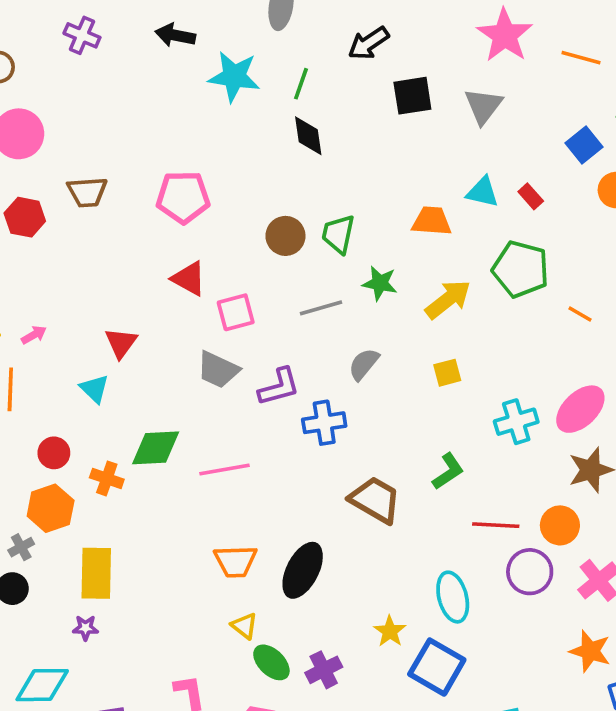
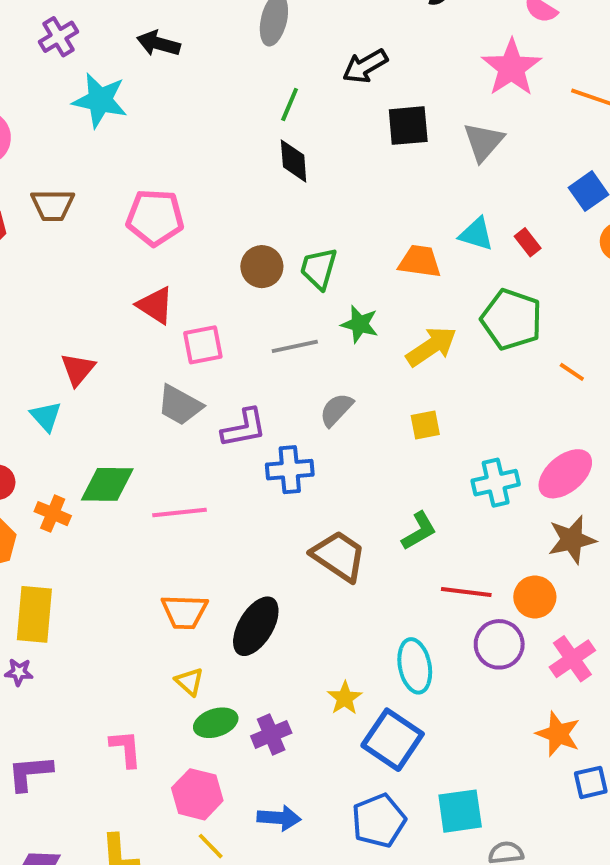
purple cross: (82, 35) -> (58, 37), turned 32
cyan star: (234, 76) -> (100, 100), moved
green ellipse: (271, 662) -> (216, 723), turned -66

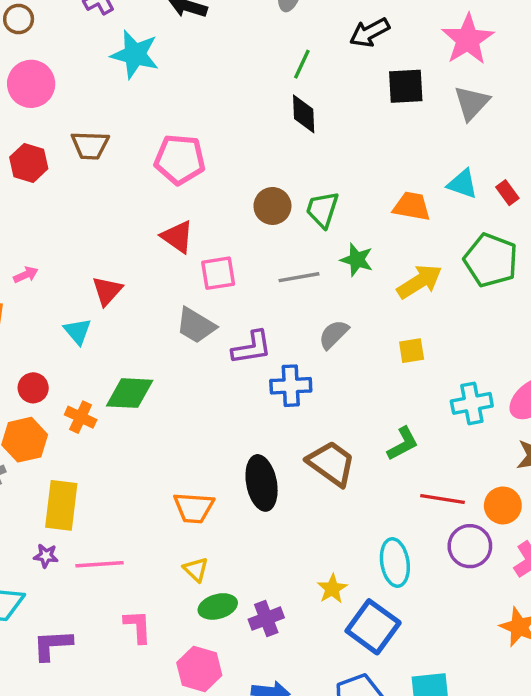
pink star: (512, 68) -> (468, 39), moved
pink line: (180, 512) -> (99, 564), moved
black ellipse: (256, 626) -> (262, 483), moved, turned -44

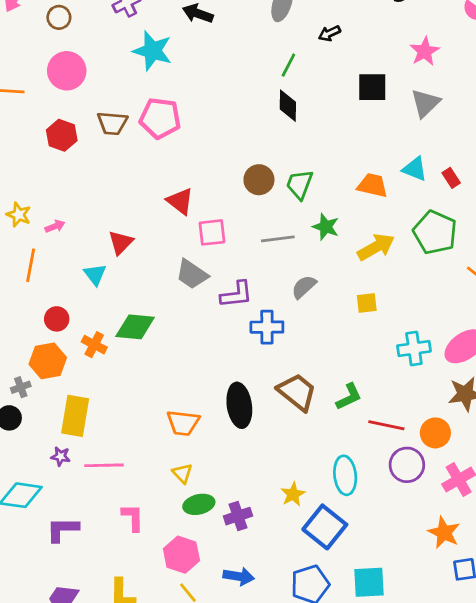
black arrow: (369, 33) -> (329, 33), moved, size x0.7
pink star: (468, 39) -> (425, 51), size x0.7
pink pentagon: (180, 159) -> (160, 118), moved
green L-shape: (403, 444) -> (349, 397), moved

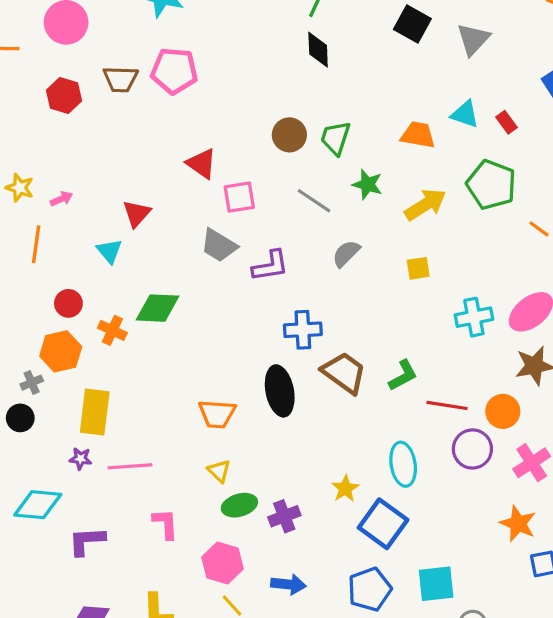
black square: (372, 87) -> (412, 24), turned 32
gray line: (278, 239) -> (314, 201), turned 44
blue cross: (267, 327) -> (303, 330), moved

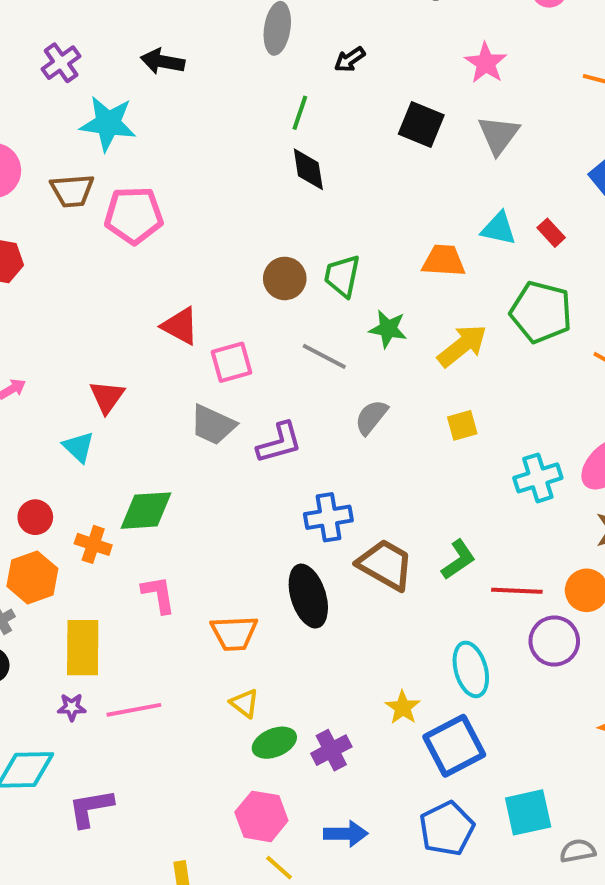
brown trapezoid: (121, 79) -> (72, 191), moved
pink L-shape: (165, 524) -> (158, 594), moved
blue square: (383, 524) -> (454, 746), turned 33

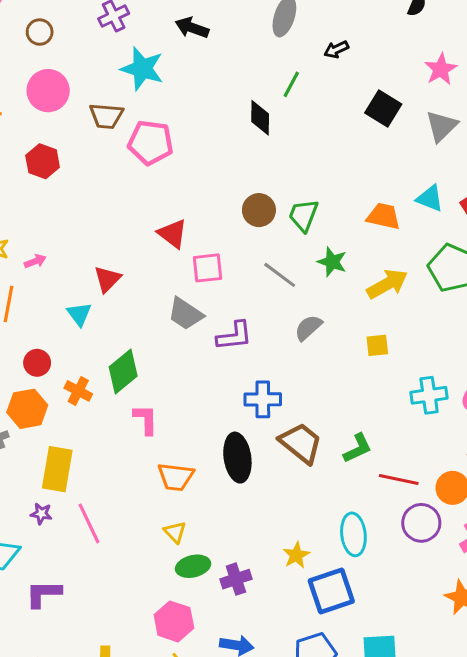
black diamond: (308, 169) -> (260, 118), moved
green diamond: (146, 511) -> (123, 372), turned -45
pink L-shape: (158, 594) -> (146, 419), moved
pink line: (134, 710) -> (89, 523), turned 66

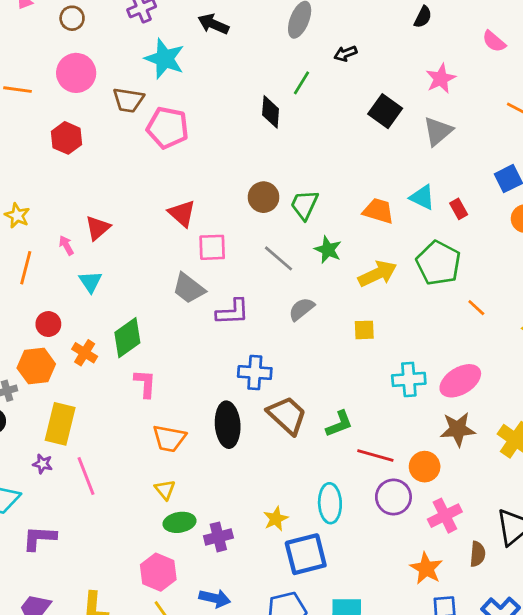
pink arrow: (35, 261) -> (66, 245), moved, turned -102
red triangle: (107, 279) -> (98, 228), moved

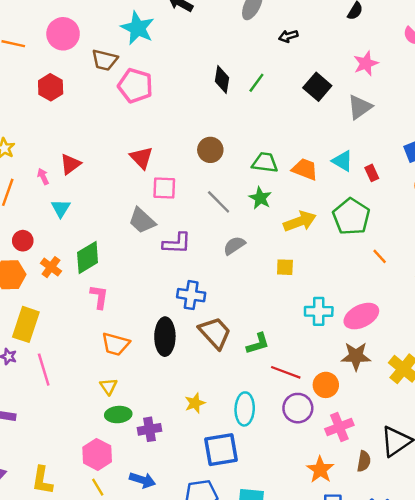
green line: (302, 83) -> (256, 83), moved
green trapezoid: (304, 205) -> (265, 163), moved, turned 68
yellow star: (276, 519) -> (195, 403), moved

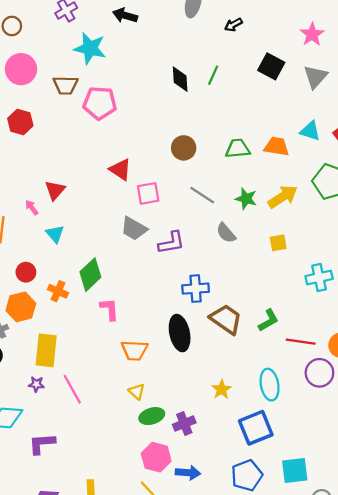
green star: (260, 198) -> (246, 199), moved
gray semicircle: (234, 246) -> (226, 233), turned -85
pink hexagon: (97, 454) -> (156, 457), moved

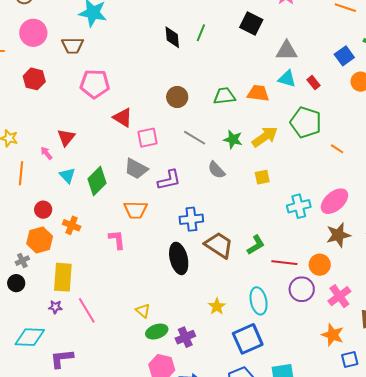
gray triangle: (315, 77) -> (287, 51), moved, turned 50
pink pentagon: (100, 103) -> (95, 84), moved
green diamond: (90, 275) -> (97, 181), moved
orange trapezoid: (135, 350) -> (135, 210), moved

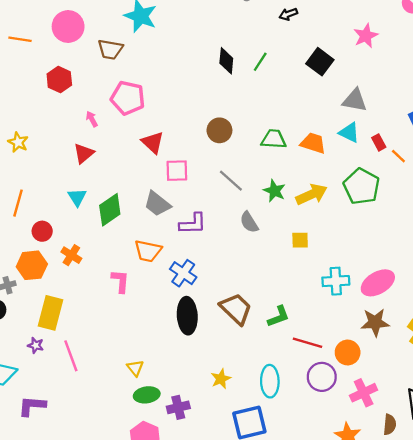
orange line: (337, 149) -> (398, 156), moved
pink arrow: (46, 153) -> (92, 119), moved
orange line: (21, 173) -> (18, 203), moved
blue cross: (191, 219) -> (183, 273), moved, turned 30

